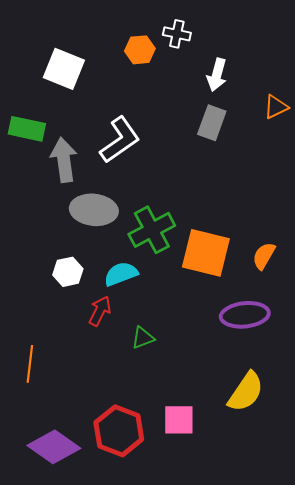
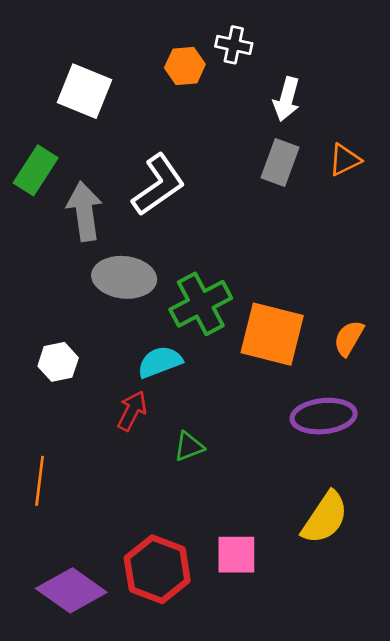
orange triangle: (276, 107) -> (345, 160), moved
green rectangle: (27, 129) -> (36, 170), turned -69
white hexagon: (68, 272) -> (58, 362), moved

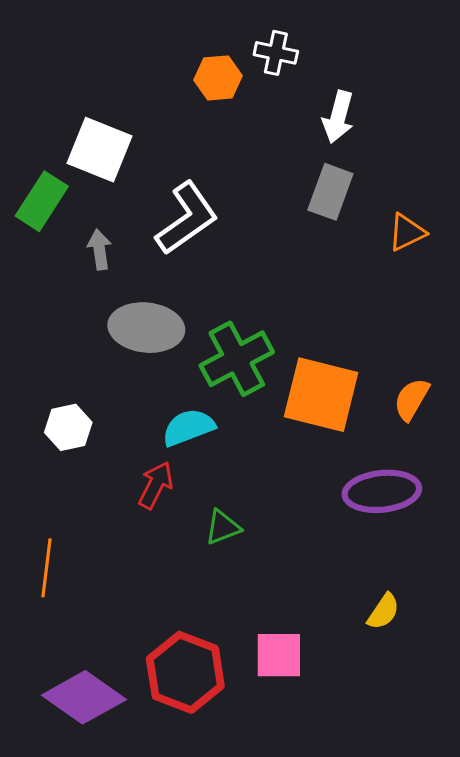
white square: (85, 91) -> (99, 150), moved
orange triangle: (345, 160) -> (407, 232), moved
gray arrow: (85, 211) -> (99, 250), size x0.6
yellow semicircle: (325, 518) -> (383, 612), size x0.6

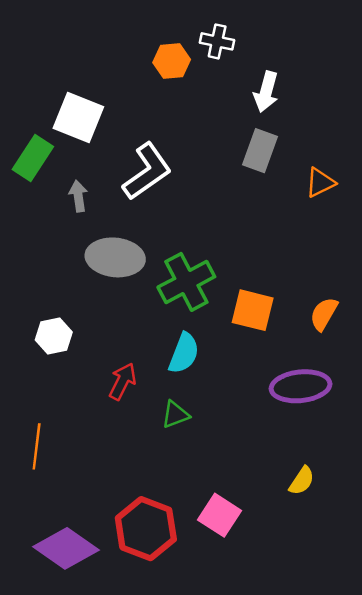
orange square: (321, 395) -> (253, 310), size x0.7
cyan semicircle: (188, 427) -> (184, 353), moved, turned 132
pink square: (279, 655) -> (219, 515), turned 33

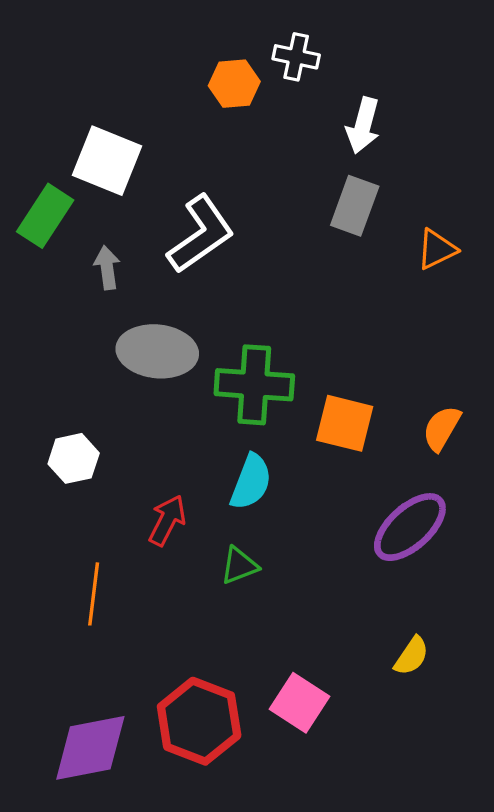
green cross: (186, 282) -> (254, 385), turned 32
purple ellipse: (300, 386) -> (410, 527), turned -36
orange line: (37, 446) -> (94, 594), moved
purple diamond: (66, 548) -> (90, 748), turned -46

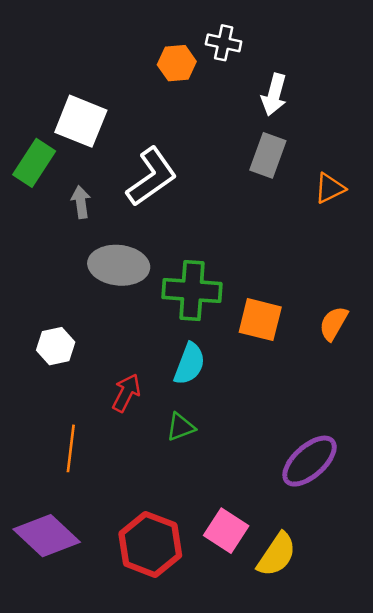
purple ellipse: (410, 527) -> (310, 461), moved
yellow semicircle: (412, 656) -> (277, 555), moved, size x1.5
purple diamond: (90, 748) -> (47, 536), moved, turned 54

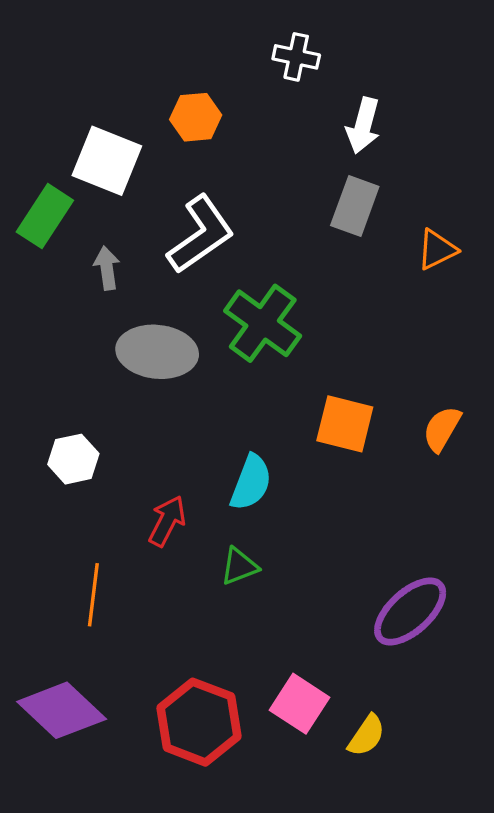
orange hexagon: (177, 63) -> (196, 117), moved
green cross: (192, 291) -> (263, 323), moved, turned 32
yellow semicircle: (277, 555) -> (367, 735), size x0.7

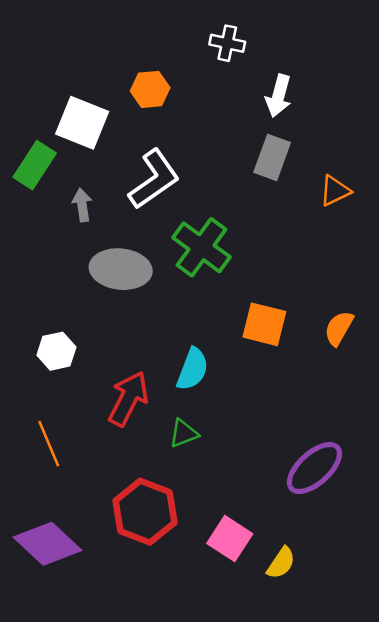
red arrow: (167, 521) -> (128, 399), size x1.4
orange line: (93, 595) -> (49, 444), moved, turned -30
red hexagon: (199, 722) -> (145, 512), moved

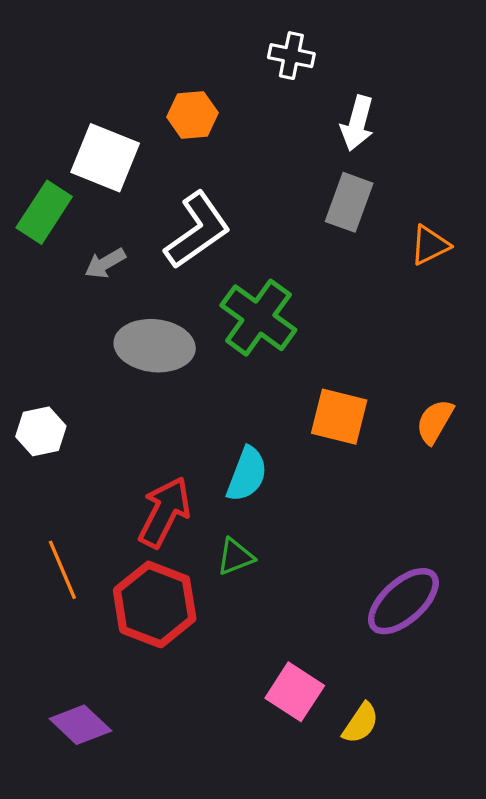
gray arrow: (82, 205) -> (105, 263), turned -112
white hexagon: (56, 351) -> (41, 431), moved
red hexagon: (145, 512) -> (155, 604), moved
purple diamond: (47, 544) -> (80, 725), moved, size x0.7

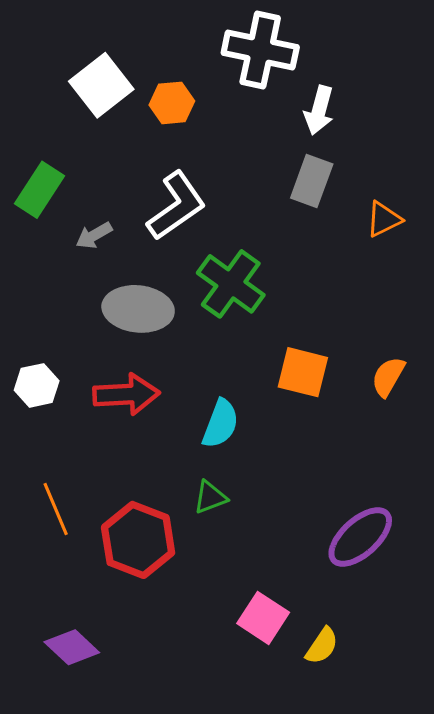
white cross: (291, 56) -> (260, 50), size x1.8
white square: (105, 158) -> (101, 85), moved, turned 30
red arrow: (164, 512) -> (126, 394), moved, turned 60

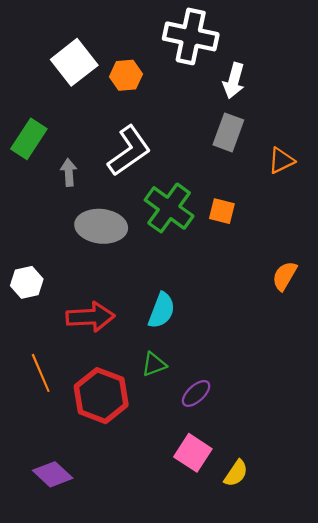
gray arrow: (94, 235) -> (69, 172), turned 116
orange square: (303, 372) -> (222, 211), moved, size x0.7
red arrow: (126, 394) -> (90, 317), moved
purple ellipse: (360, 537) -> (196, 393), moved, size x0.6

